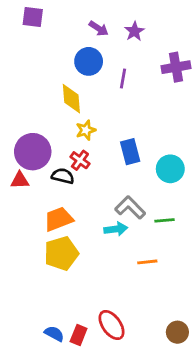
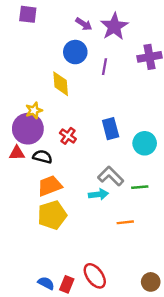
purple star: (134, 31) -> (114, 26), size x1.6
yellow star: (86, 130) -> (34, 110), moved
black semicircle: (63, 176) -> (42, 157), moved

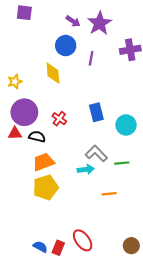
yellow star: (34, 110) -> (15, 82), moved

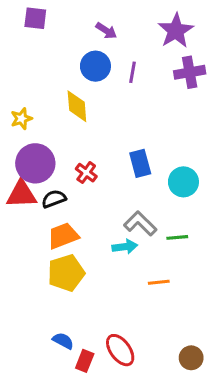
purple star: (100, 23) -> (176, 31), moved
purple line: (91, 58) -> (133, 72), moved
red triangle: (15, 133) -> (21, 194), size x1.5
black semicircle: (37, 137) -> (54, 199), turned -35
blue semicircle: (40, 247) -> (63, 341), moved

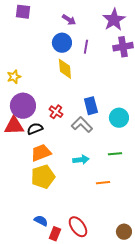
yellow diamond: (77, 106) -> (65, 69), moved
gray L-shape: (140, 224) -> (82, 125), moved

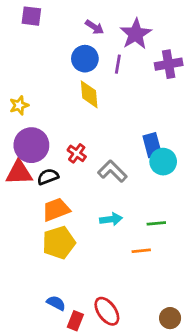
purple star: (114, 20) -> (136, 34), moved
blue rectangle: (91, 106) -> (152, 145), moved
green line: (115, 154) -> (156, 223), moved

